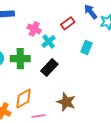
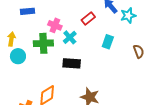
green cross: (20, 59) -> (43, 43), moved
black rectangle: (49, 68) -> (72, 63), turned 54

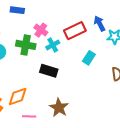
red rectangle: (88, 18) -> (75, 31), size x1.5

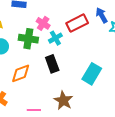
cyan rectangle: (89, 58) -> (92, 74), moved, size x1.5
black rectangle: (49, 71) -> (52, 64), turned 54
orange diamond: (18, 96) -> (21, 73), moved

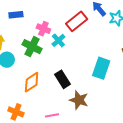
green cross: (28, 39) -> (32, 47), turned 30
black rectangle: (52, 64) -> (62, 79), moved

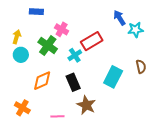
red rectangle: (77, 21) -> (92, 41), moved
cyan cross: (58, 40) -> (75, 55), moved

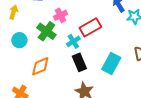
pink cross: (62, 29) -> (60, 15), turned 32
yellow arrow: (17, 37) -> (13, 12), moved
black rectangle: (73, 82) -> (79, 62), moved

